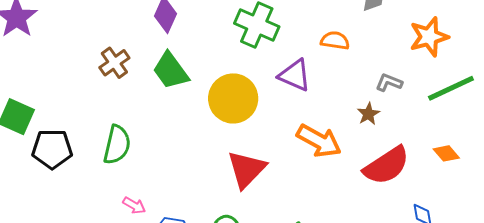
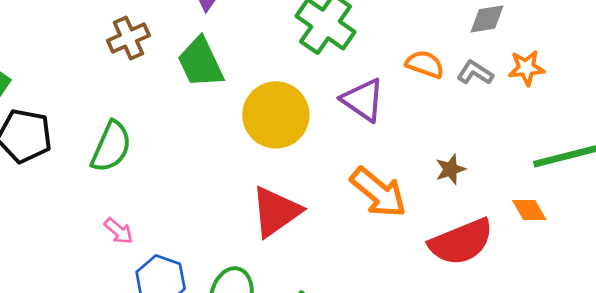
orange star: (429, 37) -> (526, 68), moved, size x0.7
gray L-shape: (389, 82) -> (475, 73), moved
orange diamond: (446, 153) -> (529, 210), moved

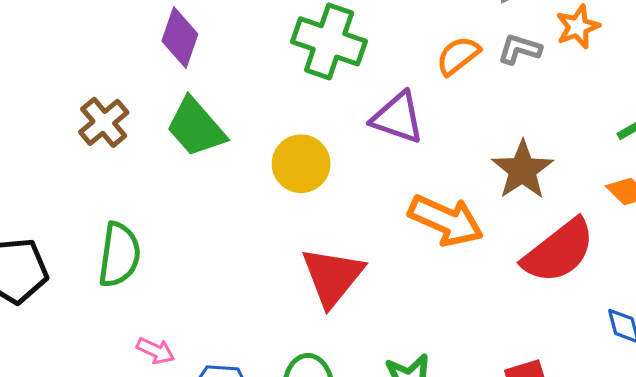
orange semicircle: (425, 64) -> (458, 56), turned -42
yellow circle: (276, 115) -> (301, 164), size x0.7
brown star: (450, 169) -> (522, 170), size x1.6

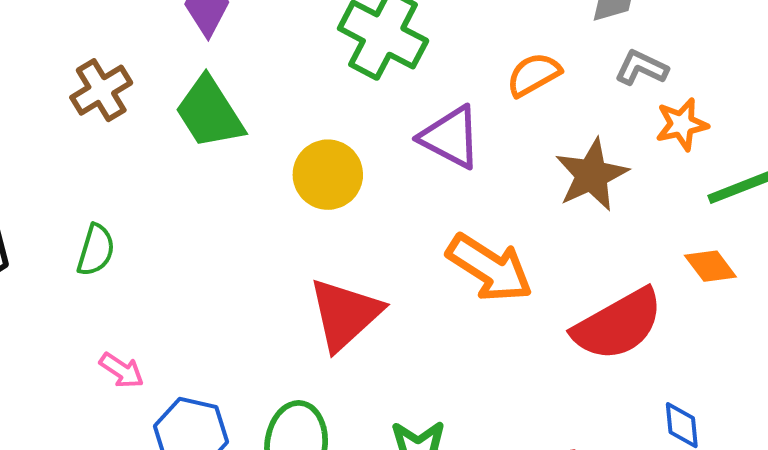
orange star: (578, 27) -> (682, 124), moved
gray L-shape: (520, 49) -> (641, 68), moved
brown star: (522, 170) -> (592, 175), moved
green semicircle: (119, 255) -> (96, 250), size x0.7

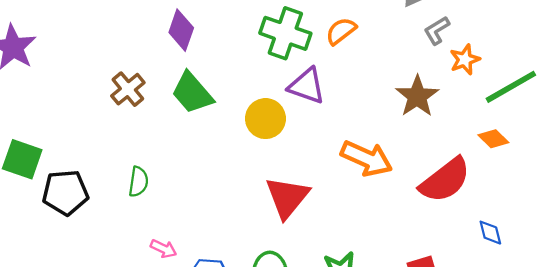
gray L-shape: (641, 68) -> (437, 30), turned -48
orange semicircle: (534, 75) -> (341, 31), moved
purple triangle: (451, 137) -> (307, 86), moved

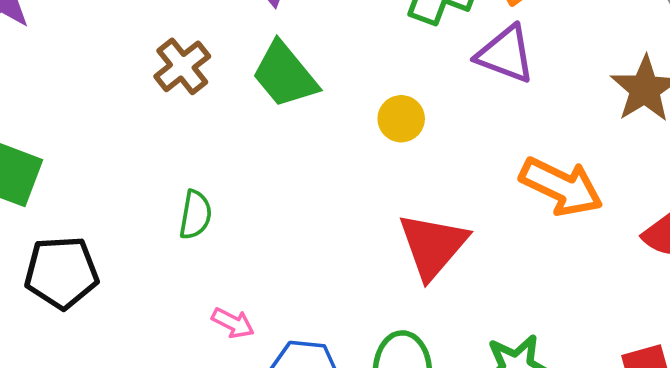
purple triangle: (307, 86) -> (506, 54), moved
yellow circle: (265, 119) -> (401, 119), size x0.7
black pentagon: (65, 192) -> (61, 272), moved

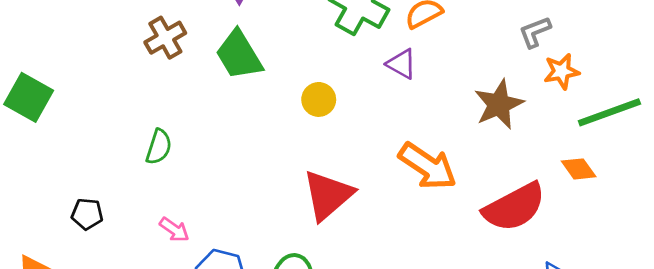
purple triangle: (506, 54) -> (402, 64), size x0.7
black pentagon: (61, 272) -> (87, 214), moved, size x0.6

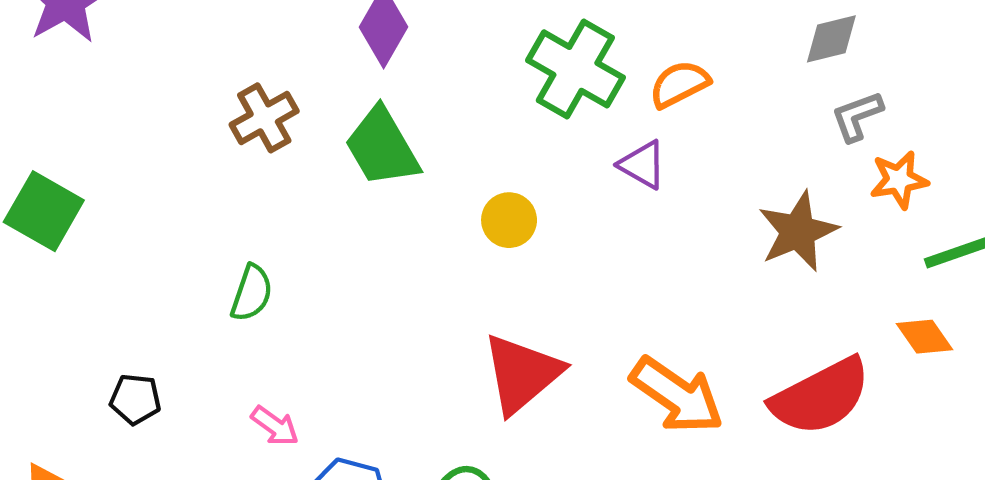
orange arrow: (428, 166) -> (677, 395), moved

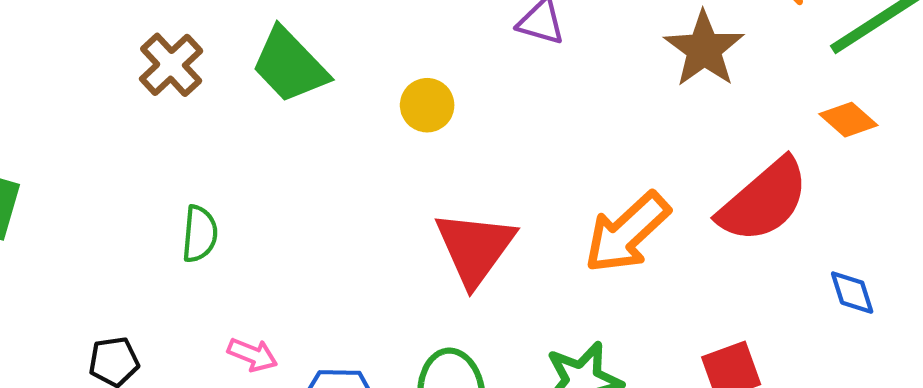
orange arrow: (677, 395) -> (627, 233), turned 116

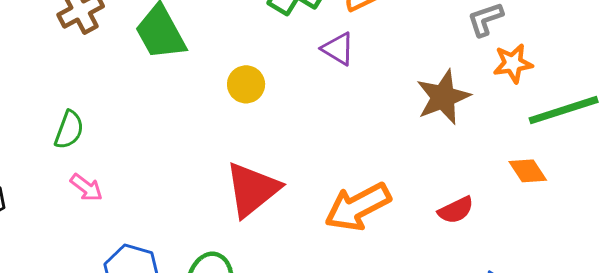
red semicircle: (764, 201) -> (456, 210), size x0.5
pink arrow: (252, 355) -> (86, 188), moved

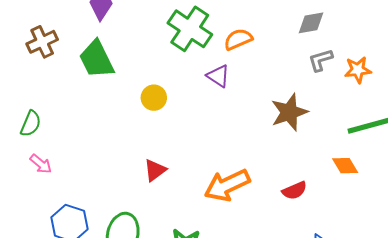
orange star: (513, 63) -> (358, 70), moved
red triangle: (252, 189) -> (155, 170), size x0.6

